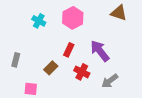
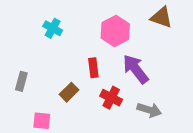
pink hexagon: (73, 18) -> (115, 31), moved
red rectangle: (69, 50) -> (93, 68), turned -32
gray arrow: (110, 81) -> (149, 110), turned -126

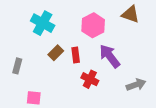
cyan cross: (53, 28) -> (43, 23), size x1.5
brown rectangle: (69, 92) -> (56, 53), moved
gray arrow: (149, 110) -> (136, 85), moved, turned -36

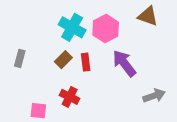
cyan cross: (43, 23) -> (72, 27), moved
gray rectangle: (17, 66) -> (20, 58), moved
red cross: (90, 79) -> (70, 97), moved

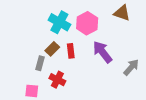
gray rectangle: (20, 58) -> (40, 63), moved
gray arrow: (154, 96) -> (131, 67), moved, turned -30

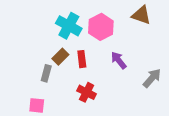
purple arrow: (102, 52) -> (119, 60), size x0.7
red cross: (57, 80) -> (87, 92), moved

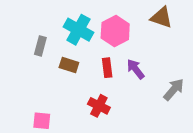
brown rectangle: (60, 57) -> (69, 65), turned 63
red rectangle: (82, 59) -> (107, 68), moved
gray rectangle: (46, 73) -> (40, 46), moved

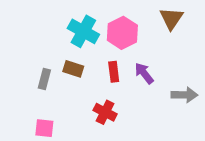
brown triangle: (161, 17) -> (171, 18), turned 45
gray rectangle: (40, 46) -> (44, 79), moved
gray arrow: (174, 89) -> (184, 95), turned 50

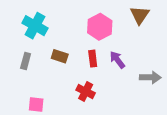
cyan cross: (83, 31) -> (35, 26), moved
gray rectangle: (44, 79) -> (26, 61), moved

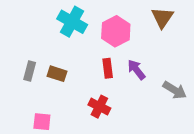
cyan cross: (35, 26) -> (72, 22), moved
brown rectangle: (60, 56) -> (57, 74), moved
gray arrow: (150, 77) -> (175, 90), turned 30

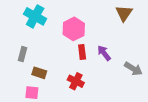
cyan cross: (72, 22) -> (35, 16), moved
pink hexagon: (116, 31) -> (74, 29), moved
brown rectangle: (57, 74) -> (39, 73), moved

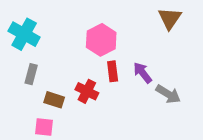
cyan cross: (35, 16) -> (24, 34), moved
gray arrow: (133, 69) -> (168, 94), moved
red cross: (76, 81) -> (87, 91), moved

